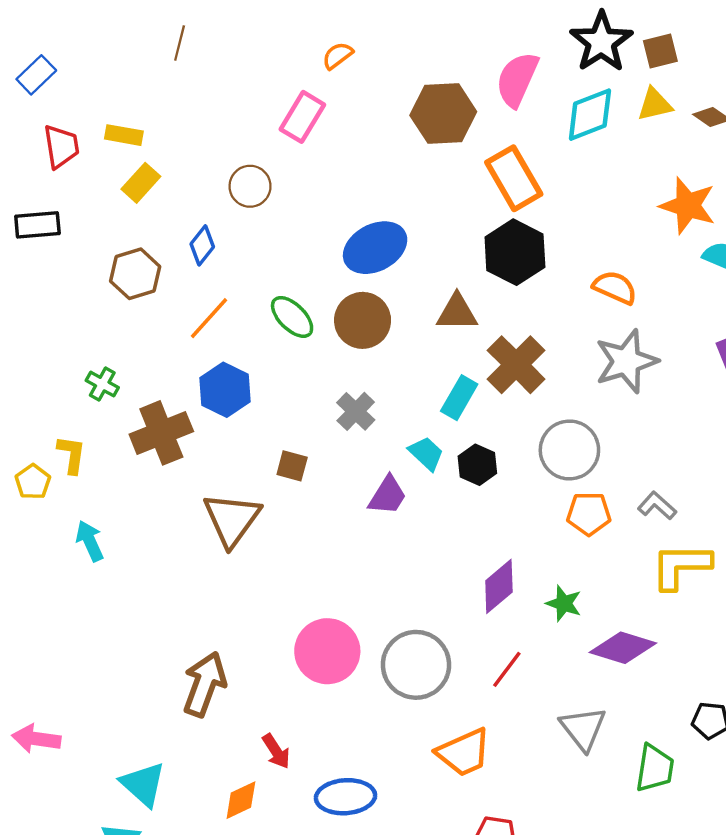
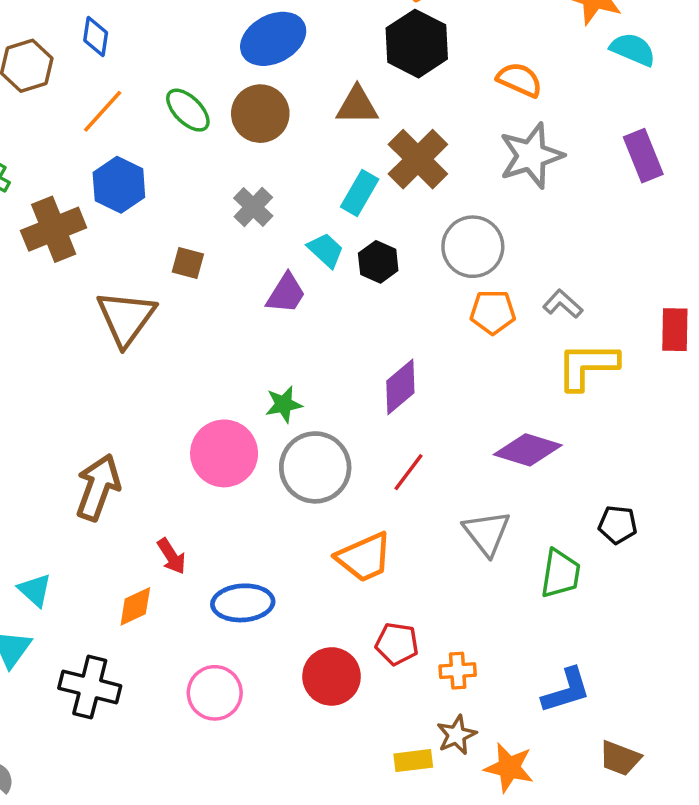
blue diamond: (202, 245) -> (96, 37), turned -30
green star: (564, 603) -> (284, 404), moved, turned -30
cyan triangle: (143, 784) -> (35, 590), size x0.7

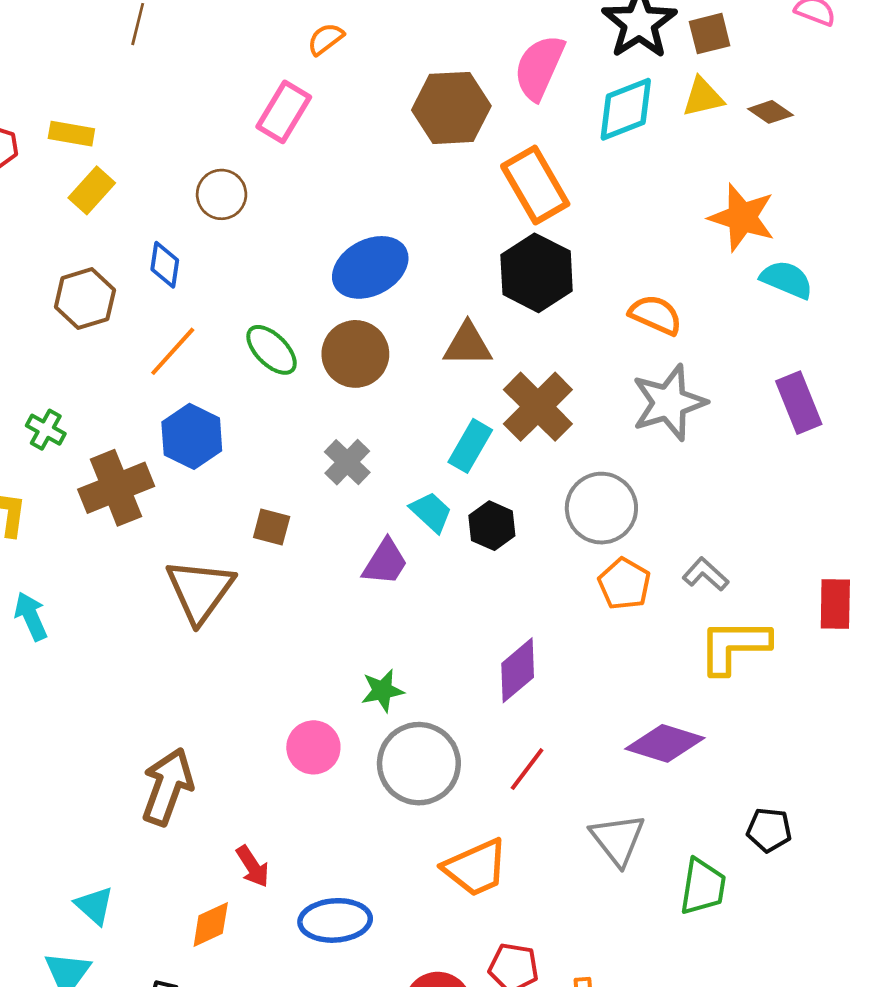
orange pentagon: (493, 312) -> (624, 584), turned 30
pink circle: (224, 453) -> (313, 747), size x0.7

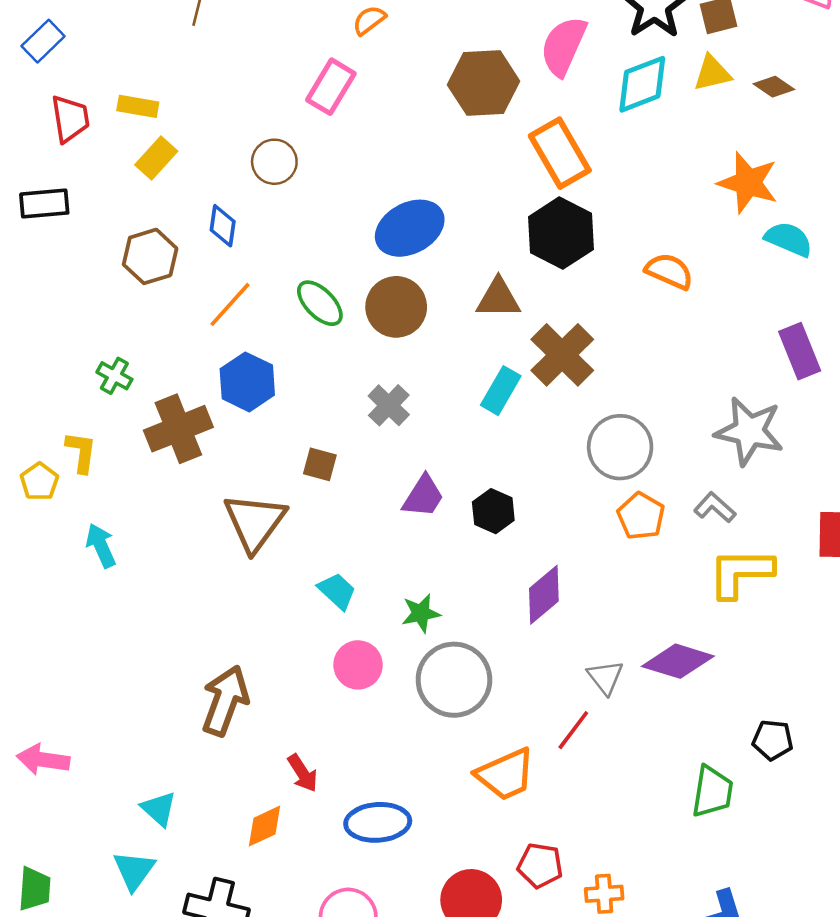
gray star: (669, 403) -> (749, 431), moved, turned 30
cyan trapezoid: (431, 512) -> (337, 591), moved
black hexagon: (492, 526) -> (493, 511), moved
red line: (527, 769) -> (573, 730), moved
gray triangle: (618, 839) -> (605, 677), moved, size x0.7

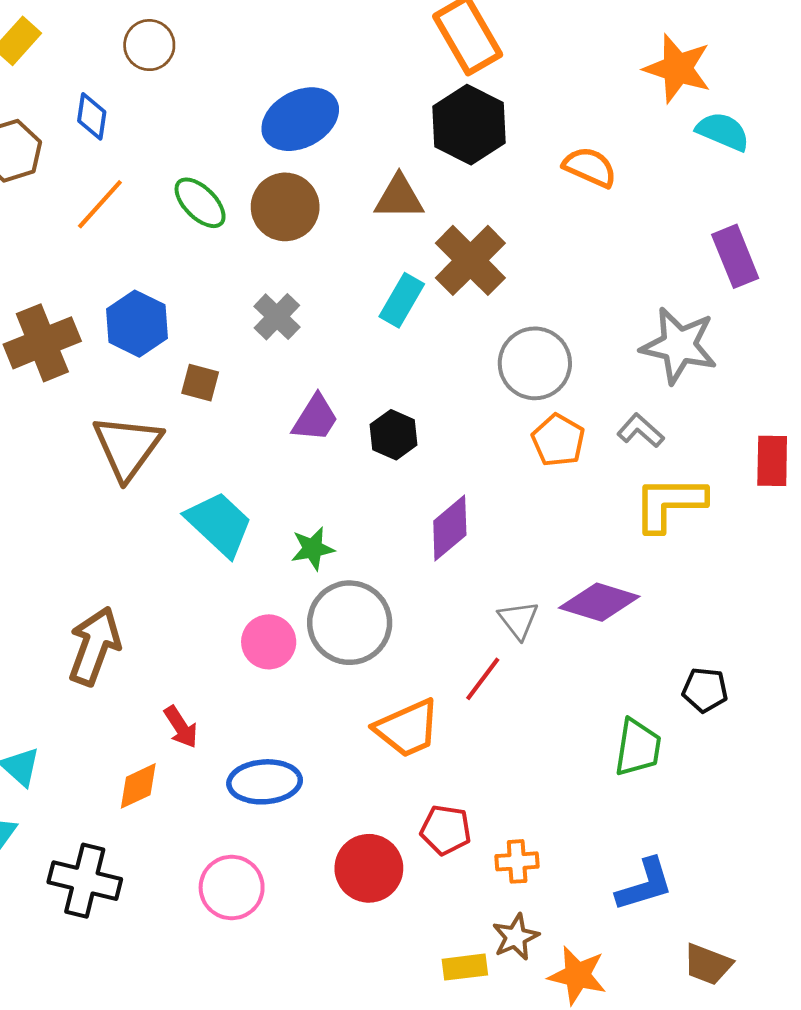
blue hexagon: (247, 382) -> (137, 324), moved
cyan trapezoid: (337, 591) -> (219, 524), size x1.6
pink circle: (358, 665) -> (269, 642), moved

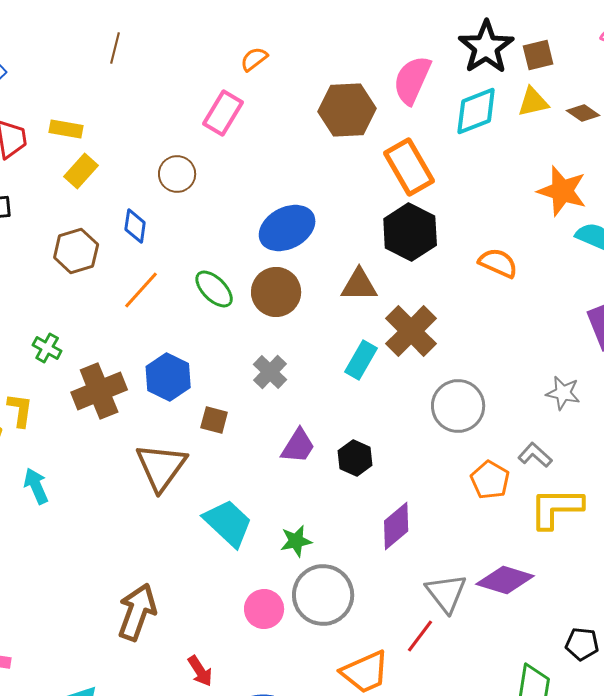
gray star: (679, 346) -> (563, 393), size x0.6
orange pentagon: (558, 440) -> (490, 480), moved
gray triangle: (518, 620) -> (446, 593), size x1.4

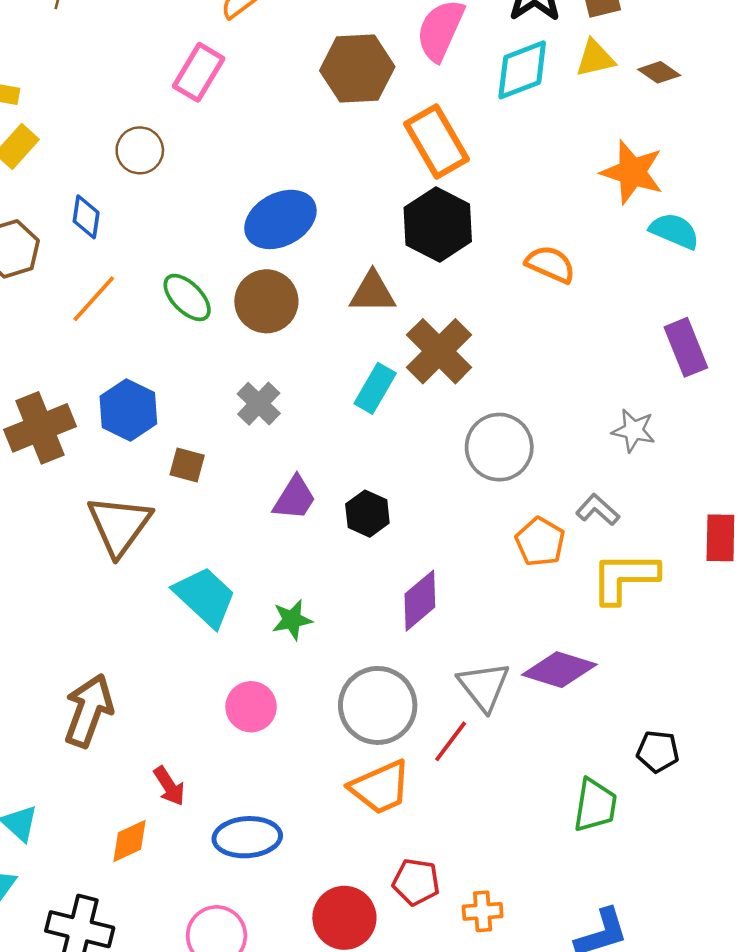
gray circle: (323, 595) -> (378, 705), moved

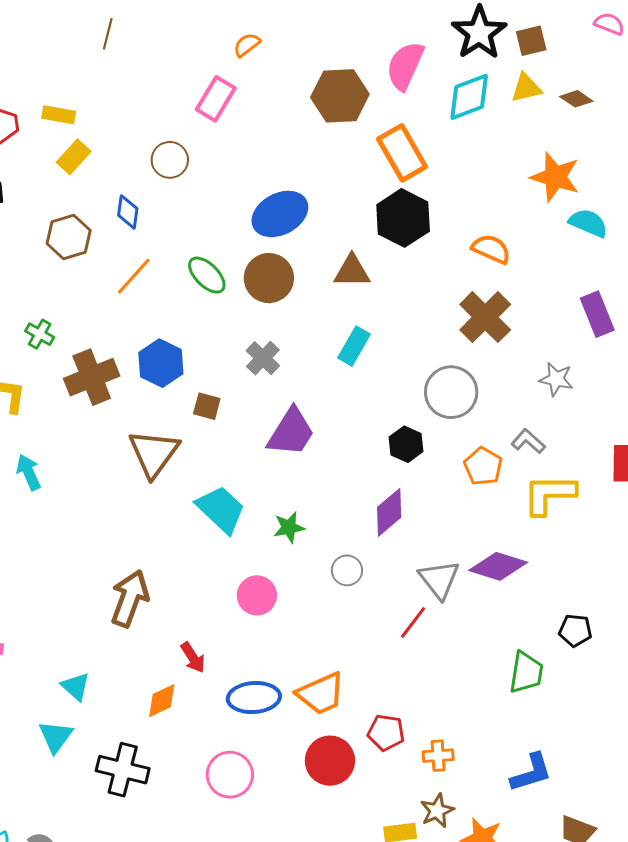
brown cross: (439, 351) -> (485, 317), moved
purple trapezoid: (295, 498) -> (291, 432), size x1.4
black hexagon: (367, 514) -> (406, 444), moved
gray circle: (378, 705) -> (347, 570), moved, size x0.5
orange trapezoid: (380, 787) -> (321, 694), moved

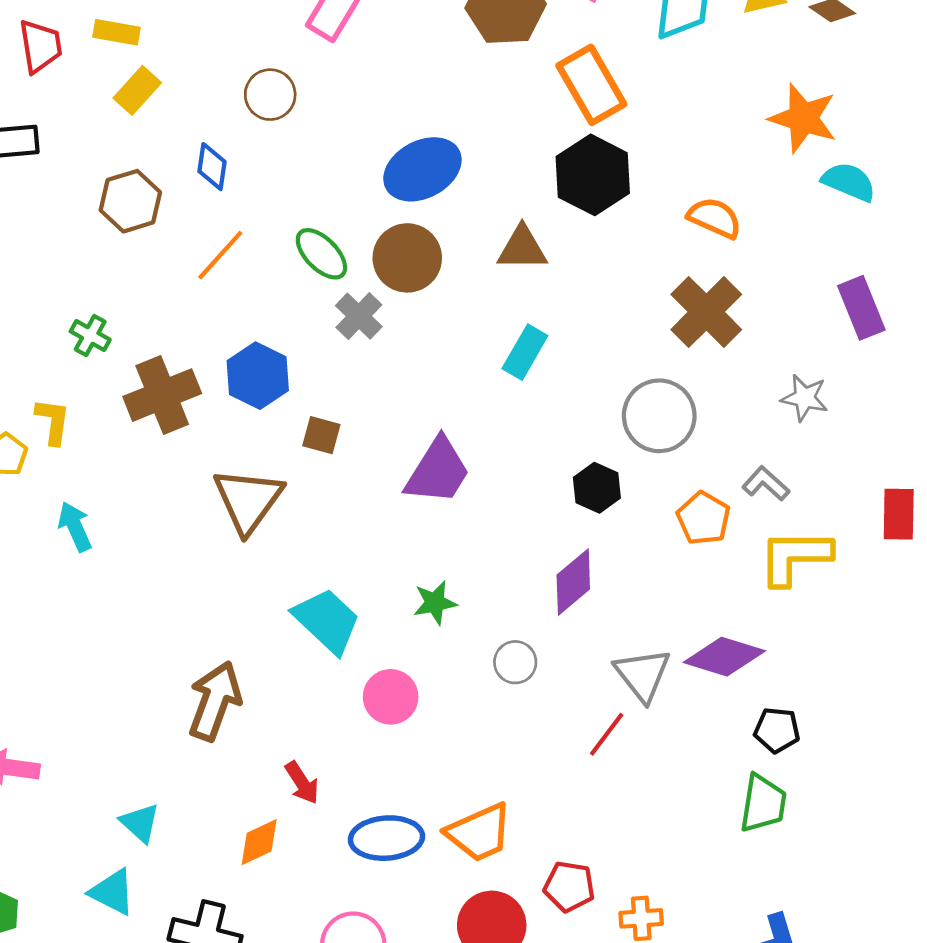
gray cross: (263, 358) -> (359, 316), moved
cyan trapezoid: (221, 509) -> (327, 621), moved
black pentagon: (575, 630) -> (777, 730), moved
cyan triangle: (56, 737) -> (112, 892), turned -39

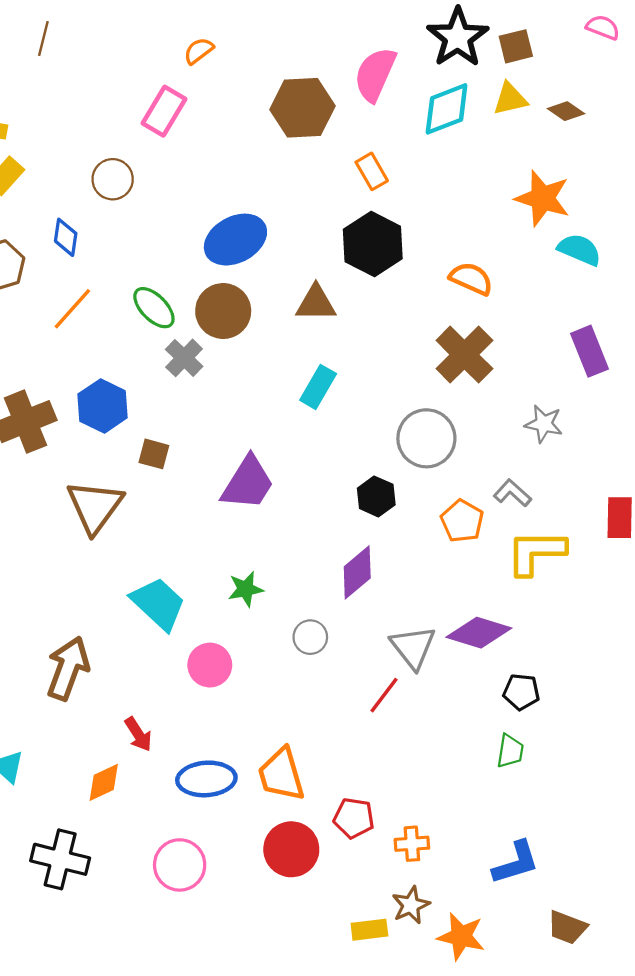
orange rectangle: (591, 85) -> (372, 171), size x0.6
green trapezoid: (763, 803) -> (510, 751), size x0.7
orange trapezoid: (479, 833) -> (281, 774), turned 98

